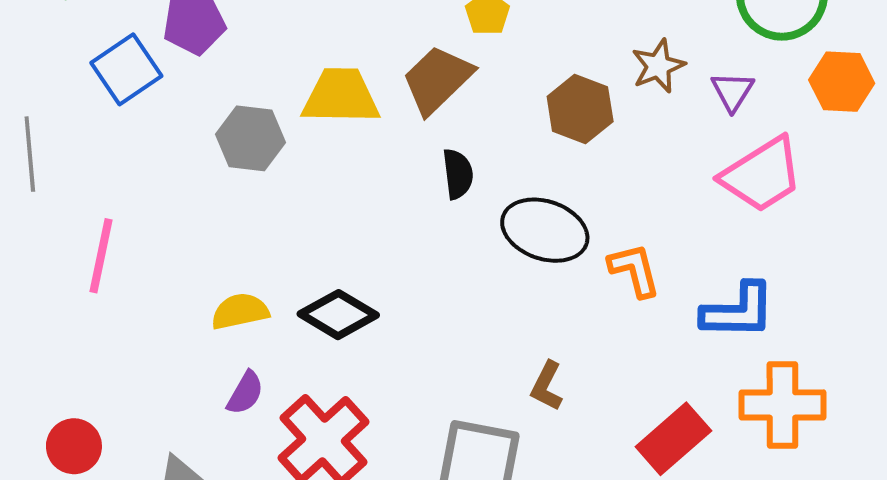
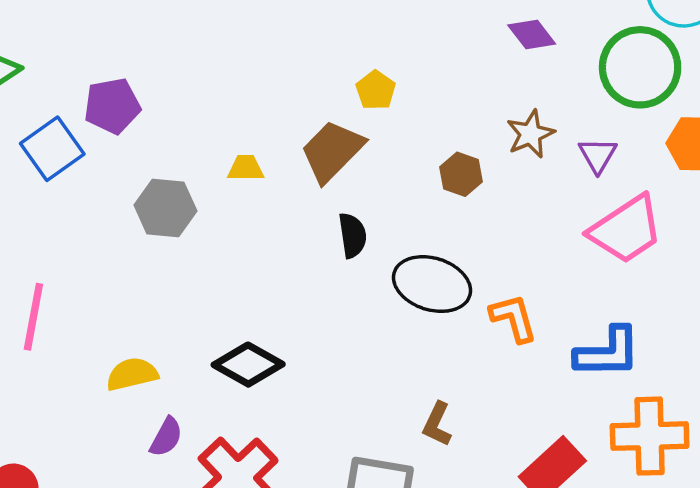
yellow trapezoid: (341, 96) -> (246, 168), size x0.5
brown hexagon: (580, 109) -> (461, 174), size x0.7
yellow semicircle: (240, 311) -> (132, 374), moved

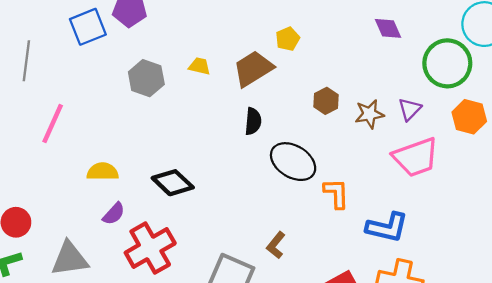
brown star: (530, 134) -> (369, 114), moved

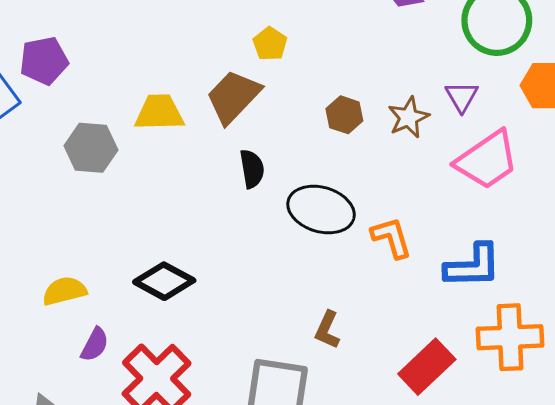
yellow trapezoid: (200, 66) -> (159, 113), size x1.6

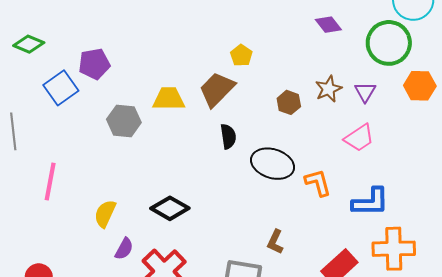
brown star: (408, 117) -> (329, 89), moved
pink trapezoid: (487, 160) -> (359, 138), moved, size x0.7
yellow semicircle: (64, 291) -> (105, 214), turned -52

